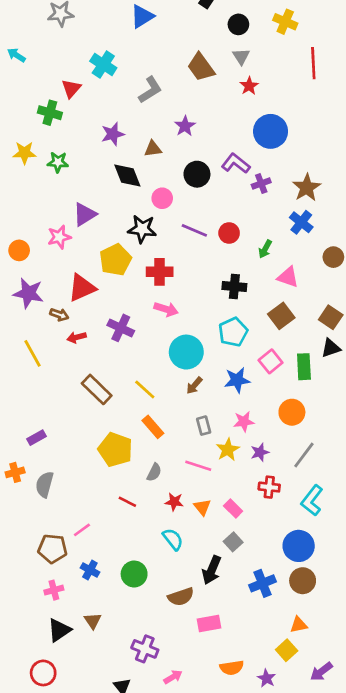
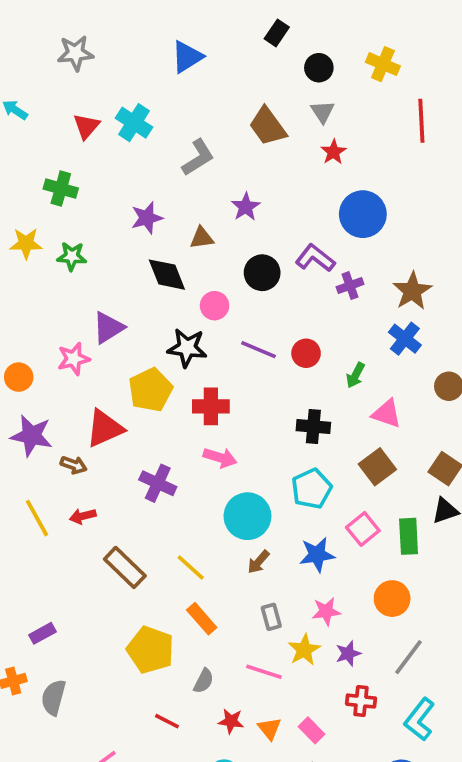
red triangle: (71, 89) -> (86, 126), moved
red arrow: (77, 337) -> (83, 516), moved

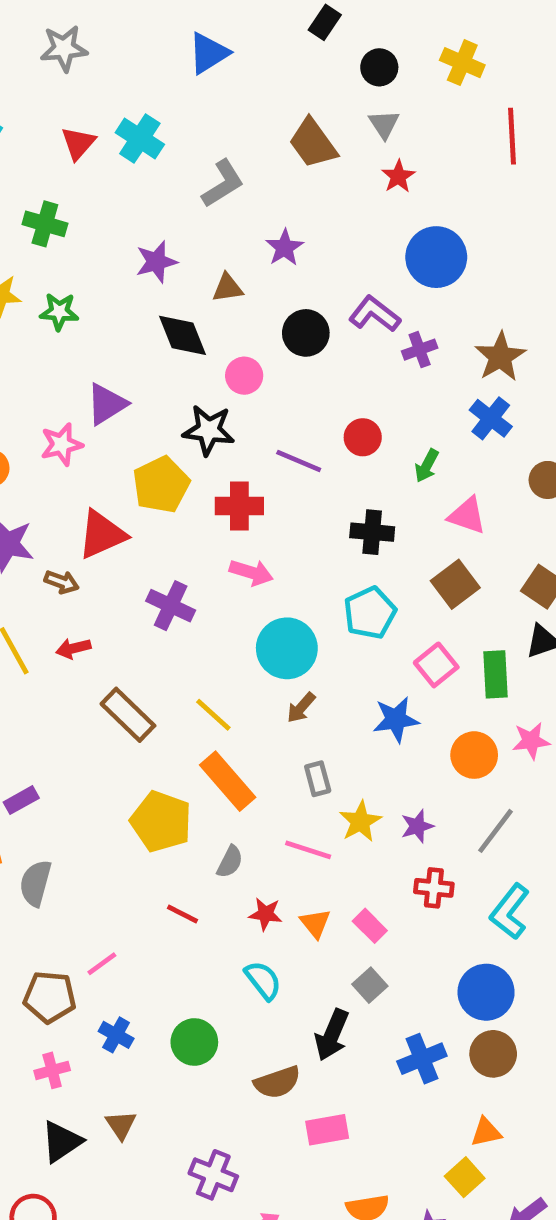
purple line: (258, 350) -> (299, 461), moved
blue star: (317, 555) -> (396, 719), moved
pink star: (326, 611) -> (531, 741), moved
orange rectangle: (202, 619) -> (228, 781), size x1.4

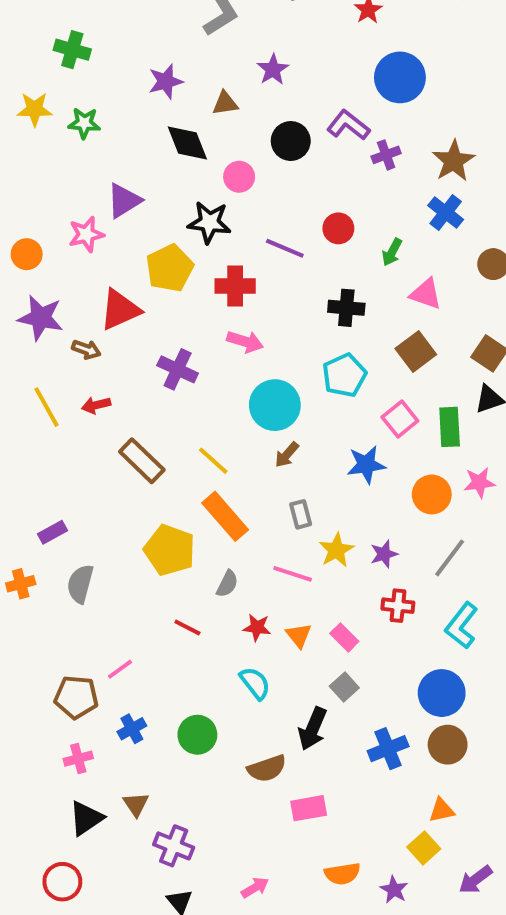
gray semicircle: (35, 883) -> (80, 584), moved
blue cross: (116, 1035) -> (132, 729), turned 32
purple cross: (213, 1175) -> (174, 846), moved

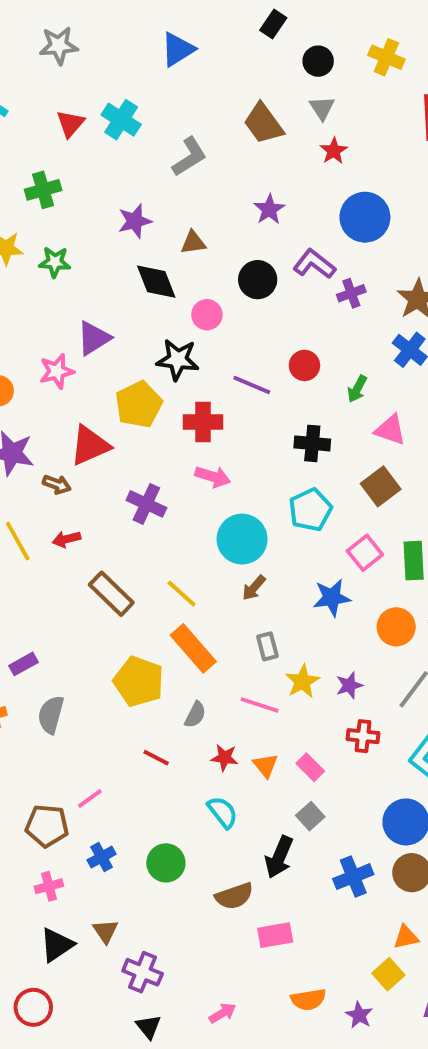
green cross: (72, 50) -> (43, 190), turned -32
purple star: (273, 70) -> (269, 209), moved

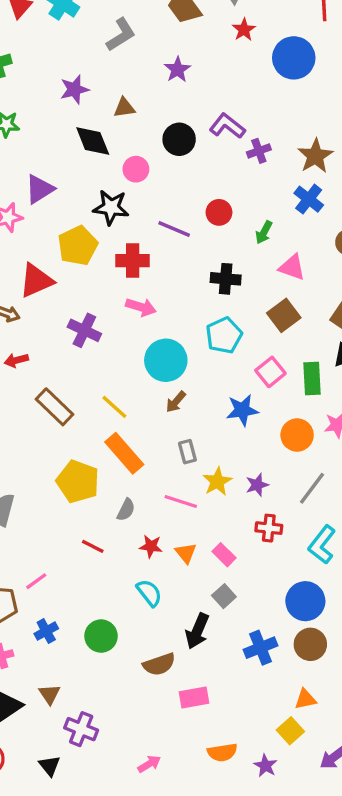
purple star: (269, 209) -> (177, 70), moved
blue circle: (365, 217) -> (294, 58), moved
black triangle: (148, 1027) -> (50, 766), moved

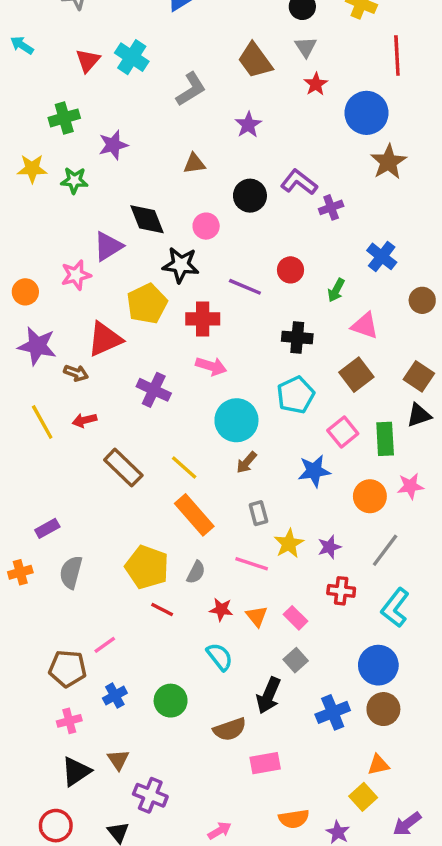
purple star: (74, 89) -> (113, 145), moved
black diamond: (93, 141) -> (147, 219), moved
brown star: (315, 156) -> (388, 162), moved
yellow pentagon: (78, 482) -> (147, 567), moved

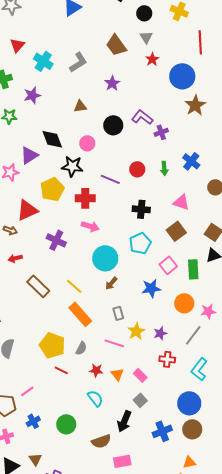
cyan cross: (132, 57) -> (43, 61), moved
green arrow: (336, 290) -> (164, 168), moved, turned -32
pink star: (410, 486) -> (208, 311), moved

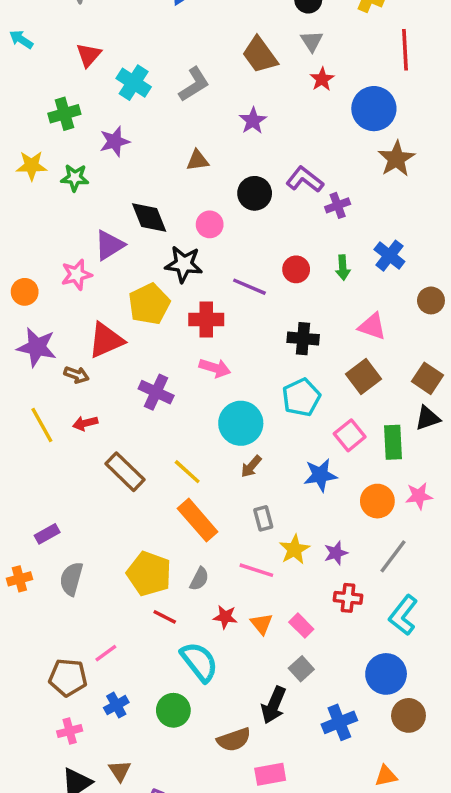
pink star: (208, 311) -> (419, 496), moved
cyan semicircle: (95, 398) -> (199, 662), moved, size x1.4
brown circle: (192, 429) -> (408, 715), moved

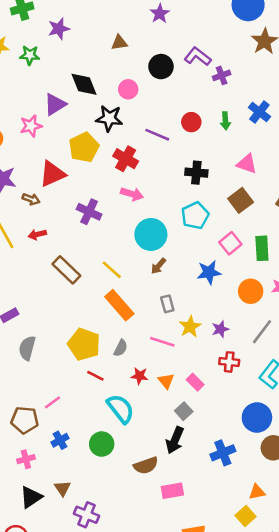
red cross: (206, 320) -> (126, 159), turned 30
gray square: (301, 669) -> (184, 411), moved

